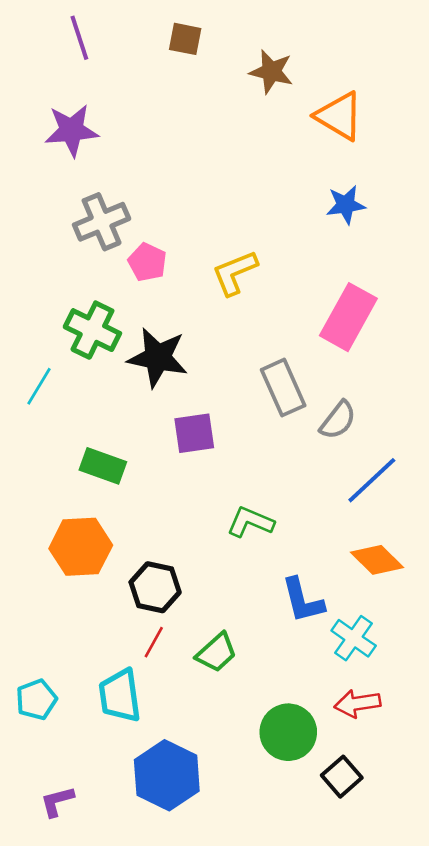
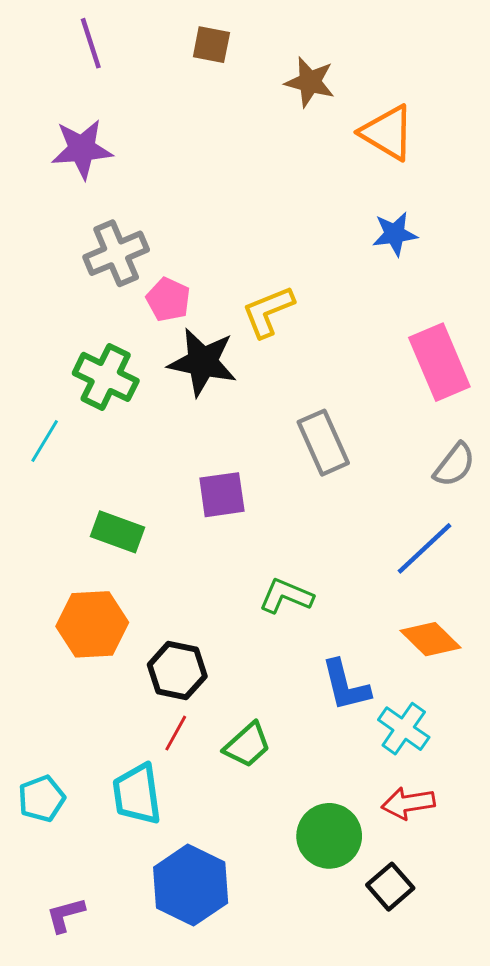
pink rectangle: (348, 317) -> (439, 362), moved, turned -52
black star: (158, 358) -> (203, 362), moved
gray semicircle: (338, 420) -> (454, 465), moved

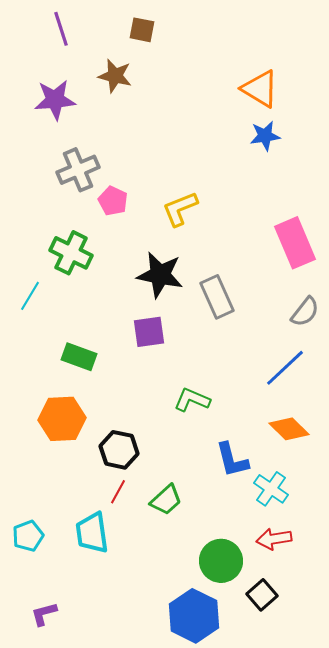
brown star: (310, 82) -> (115, 76), moved
blue star: (395, 234) -> (265, 136), moved
black star: (203, 362) -> (160, 275), moved
blue hexagon: (191, 885) -> (194, 616), moved

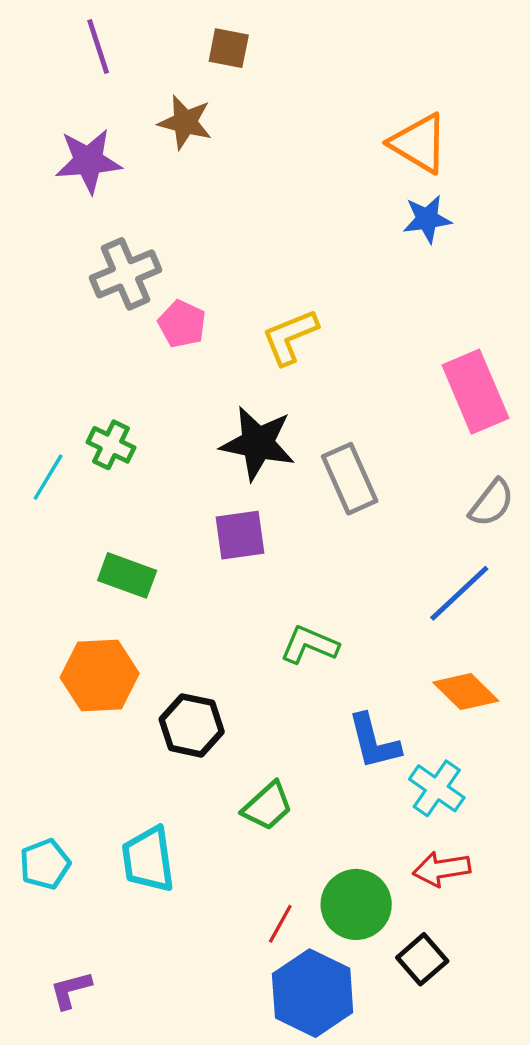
green cross: (71, 253) -> (111, 445), moved, size x0.7
red line: (118, 492) -> (280, 924), moved

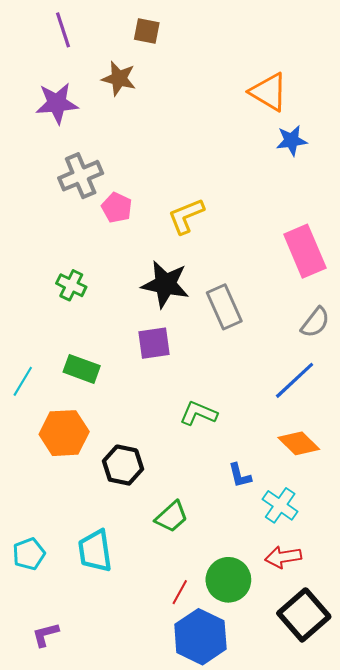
blue star: (427, 219) -> (291, 141), moved
cyan line: (48, 477) -> (23, 381), moved
blue L-shape: (374, 742) -> (240, 475), size x0.7
black square: (422, 959) -> (304, 615), moved, size x1.6

